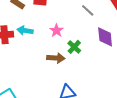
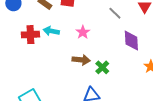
green cross: (74, 47) -> (102, 67), moved

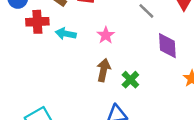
red cross: (30, 35) -> (37, 22), moved
brown arrow: (81, 60) -> (104, 70), turned -84

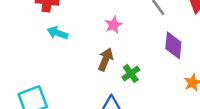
cyan arrow: (66, 34) -> (57, 33), moved

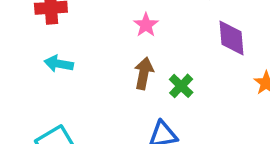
cyan arrow: (57, 33) -> (59, 64), moved

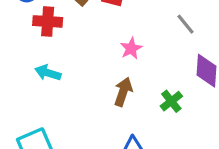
green cross: (181, 86) -> (171, 101), moved

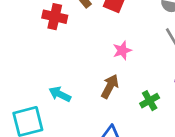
cyan arrow: (48, 73) -> (60, 94), moved

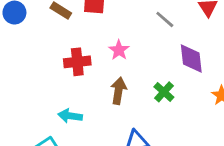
red cross: (55, 17) -> (77, 62), moved

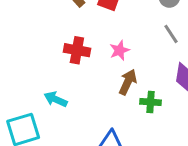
brown arrow: (119, 91) -> (128, 82), moved
green cross: (164, 92) -> (151, 102), turned 36

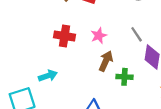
gray line: (171, 34) -> (137, 34), moved
cyan arrow: (56, 99) -> (48, 76), turned 138

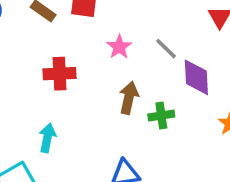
pink star: (99, 36) -> (119, 47), moved
cyan arrow: (48, 76) -> (47, 138), turned -48

